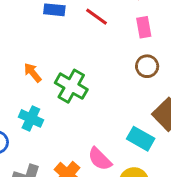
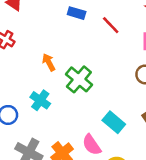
cyan rectangle: (141, 139) -> (114, 122), moved

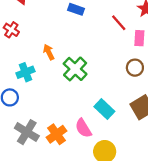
red line: (111, 25) -> (119, 23), moved
cyan cross: (40, 100) -> (25, 72), moved, turned 30

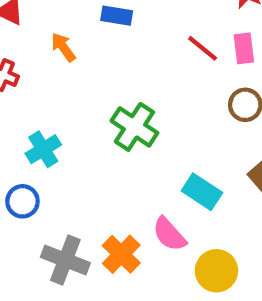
red line: (119, 23) -> (203, 48), moved
orange arrow: (49, 52) -> (63, 47), moved

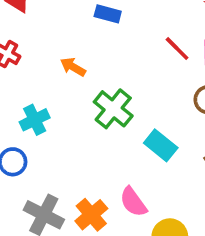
orange arrow: (63, 47) -> (73, 67), moved, turned -30
cyan rectangle: (202, 192) -> (161, 145), moved

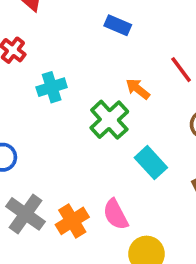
orange arrow: (73, 67) -> (138, 89), moved
cyan cross: (35, 120) -> (52, 87), moved

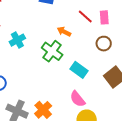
pink semicircle: (116, 214) -> (78, 99), moved

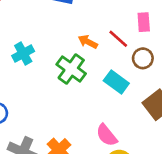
red line: (85, 16) -> (118, 39), moved
cyan rectangle: (79, 70) -> (116, 82), moved

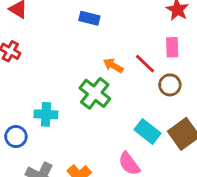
cyan cross: (23, 53) -> (46, 114), moved, turned 30
cyan rectangle: (116, 82) -> (147, 132), moved

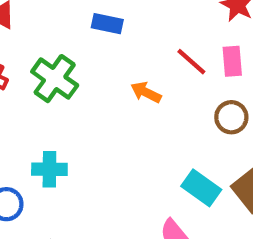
red line: (145, 64) -> (191, 62), moved
green cross: (95, 93) -> (55, 79), moved

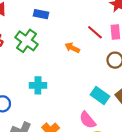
blue rectangle: (107, 24) -> (41, 14), moved
cyan cross: (49, 169) -> (38, 85), moved

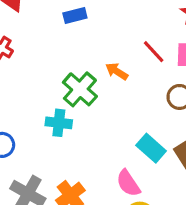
blue rectangle: (41, 14) -> (75, 15), turned -32
green cross: (27, 41) -> (80, 89), moved

